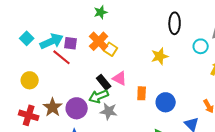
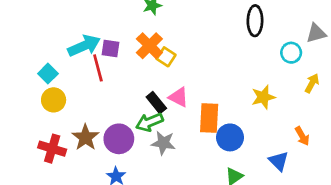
cyan square: (27, 38) -> (48, 74), moved
yellow star: (160, 56) -> (263, 97), moved
red line: (62, 57) -> (98, 68), turned 36
orange rectangle: (142, 93) -> (209, 118), size x1.5
blue circle: (166, 102) -> (230, 137), moved

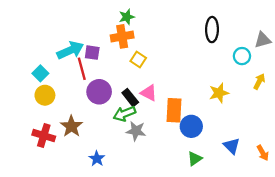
orange cross: (149, 46) -> (122, 36), moved, turned 35
orange arrow: (302, 136) -> (263, 153), moved
purple circle: (119, 139) -> (99, 92), moved

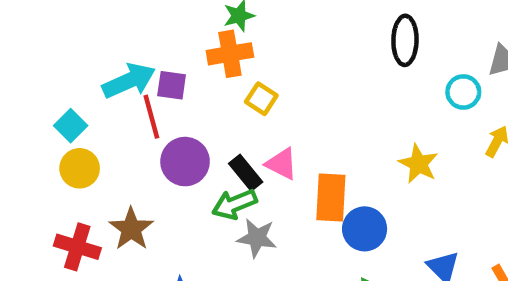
yellow star: (219, 93) -> (418, 164), turned -30

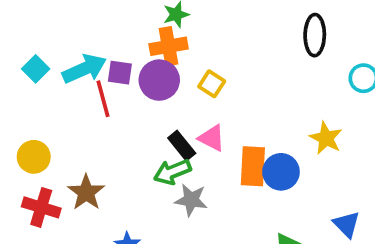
yellow square: (261, 99) -> (212, 84), moved
cyan square: (71, 126) -> (36, 69), moved
purple circle: (185, 162) -> (159, 80), moved
yellow circle: (80, 168) -> (34, 157), moved
blue circle: (365, 229) -> (281, 172), moved

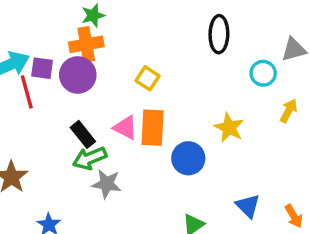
yellow square: (212, 84) -> (147, 78), moved
black rectangle: (182, 146) -> (83, 134), moved
orange rectangle: (253, 166) -> (153, 128), moved

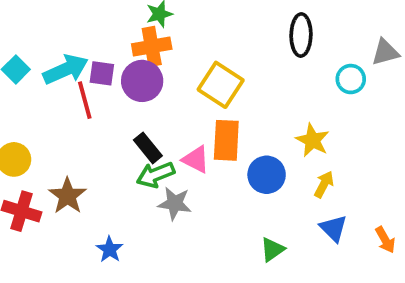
yellow square: (147, 78) -> (221, 85), size x1.6
yellow arrow: (289, 111) -> (324, 184), moved
pink triangle: (125, 128) -> (196, 159), moved

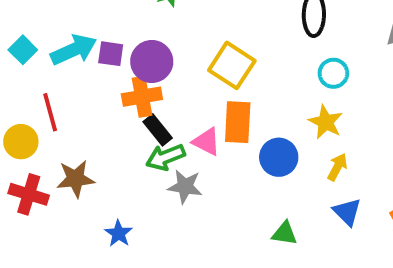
orange cross: (152, 47) -> (142, 97), moved
cyan circle: (351, 79) -> (333, 73), moved
red line: (85, 100) -> (50, 112), moved
brown star: (67, 196) -> (76, 179), turned 30
green triangle: (272, 249) -> (285, 233), turned 44

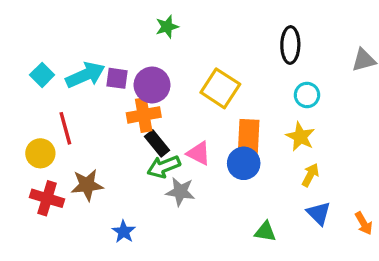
orange rectangle: (238, 122) -> (249, 137), moved
blue circle: (279, 157) -> (244, 163), moved

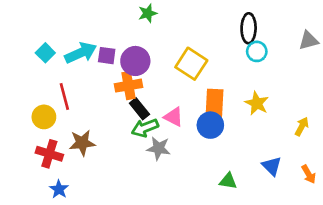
cyan circle: (307, 95) -> (257, 51), moved
yellow arrow: (310, 175) -> (302, 126), moved
blue star: (124, 232) -> (59, 189), moved

